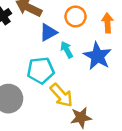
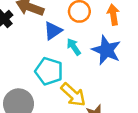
cyan pentagon: (41, 70) -> (49, 71), turned 30

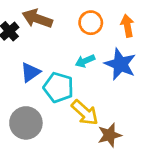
blue triangle: (53, 31) -> (30, 72), moved
cyan arrow: (74, 47) -> (85, 61), turned -78

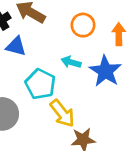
cyan arrow: (85, 61) -> (71, 62), turned 30
blue triangle: (30, 72) -> (16, 46), moved, turned 40

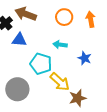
blue star: (105, 71) -> (85, 58), moved, size x0.6

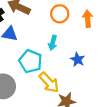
cyan arrow: (60, 45) -> (53, 43), turned -88

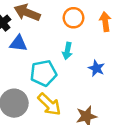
cyan pentagon: (30, 61) -> (43, 73), turned -30
yellow arrow: (49, 82) -> (49, 104), moved

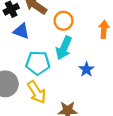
orange circle: (73, 18) -> (64, 21), moved
cyan arrow: (67, 51) -> (64, 48), size x1.5

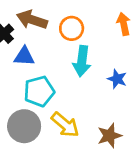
cyan pentagon: (38, 63) -> (39, 91), moved

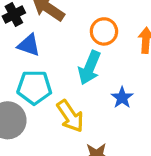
orange circle: (72, 28) -> (104, 31), moved
yellow arrow: (65, 125) -> (70, 116), moved

